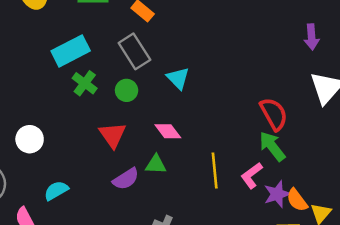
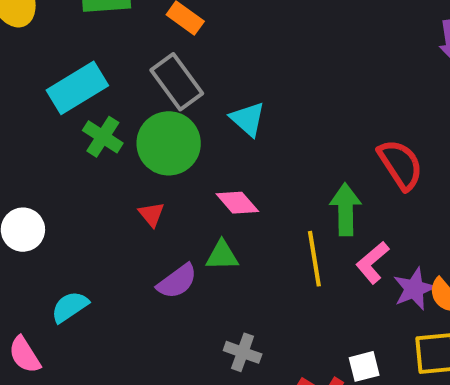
green circle: (127, 90) -> (169, 143), size x1.8
red triangle: (112, 135) -> (151, 214), size x0.6
green arrow: (272, 146) -> (346, 209), moved, turned 40

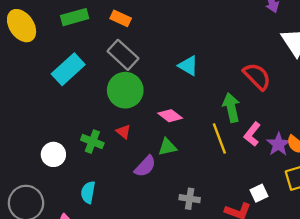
cyan triangle: (248, 119) -> (188, 66), moved
green cross: (103, 137) -> (92, 142), moved
cyan semicircle: (70, 307) -> (88, 192), turned -35

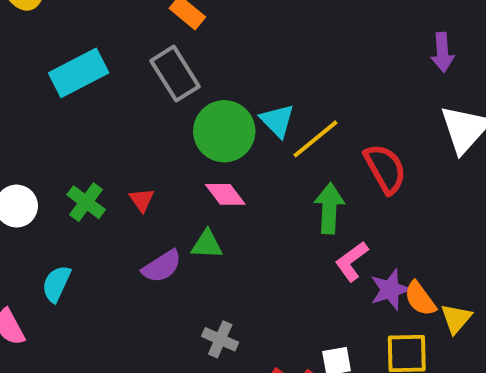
green circle: (125, 90) -> (224, 131), moved
yellow line: (219, 138) -> (315, 139), moved, turned 56

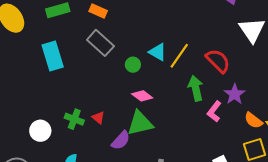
cyan rectangle: (79, 73) -> (53, 56), turned -64
green circle: (224, 131) -> (133, 65), size x0.5
red triangle: (142, 200) -> (98, 118), moved
green triangle: (207, 244) -> (140, 123), size x1.6
purple star: (390, 290) -> (235, 94), moved

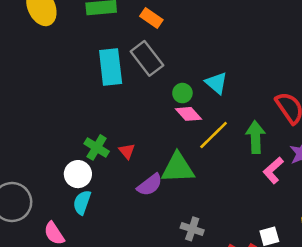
cyan rectangle: (53, 56) -> (111, 67), moved
yellow line: (179, 56) -> (214, 135), moved
pink diamond: (142, 96) -> (188, 114), moved
white circle: (40, 131) -> (78, 174), moved

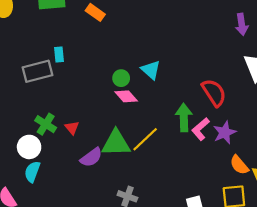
gray rectangle: (147, 58) -> (37, 71), moved, turned -68
cyan rectangle: (111, 67) -> (59, 54), size x0.5
yellow line: (214, 135) -> (145, 139), moved
pink L-shape: (273, 170) -> (201, 129), moved

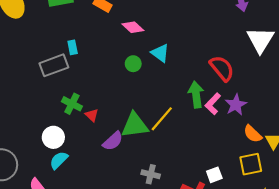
pink diamond: (126, 96) -> (133, 27), moved
green cross: (46, 124) -> (72, 104), moved
cyan semicircle: (32, 172) -> (59, 160), turned 30

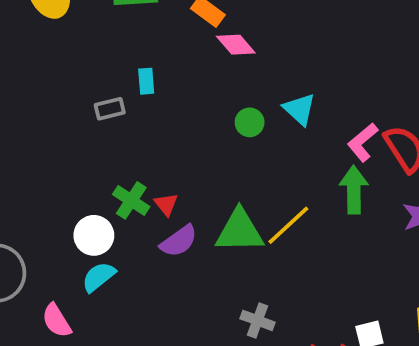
pink diamond: (133, 27) -> (236, 45), moved
gray rectangle: (54, 65) -> (110, 109), size x0.6
green cross: (72, 104) -> (131, 200), moved
pink L-shape: (213, 104) -> (363, 142), moved
purple semicircle: (113, 141) -> (179, 241), moved

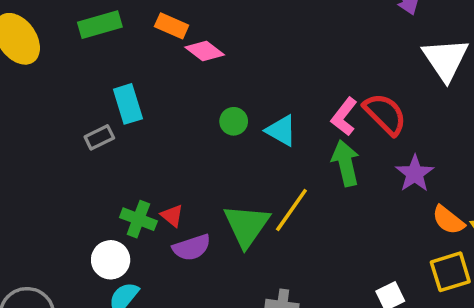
cyan rectangle: (146, 81) -> (128, 104), size x1.5
cyan triangle: (299, 109) -> (281, 131), moved
green triangle: (239, 231) -> (247, 226), turned -42
purple semicircle: (179, 241) -> (192, 248), turned 30

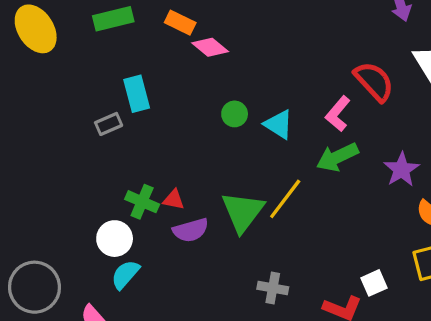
red semicircle: (385, 114) -> (374, 81), moved
green arrow: (346, 163) -> (337, 157), turned -105
red triangle: (172, 216) -> (174, 200), turned -30

